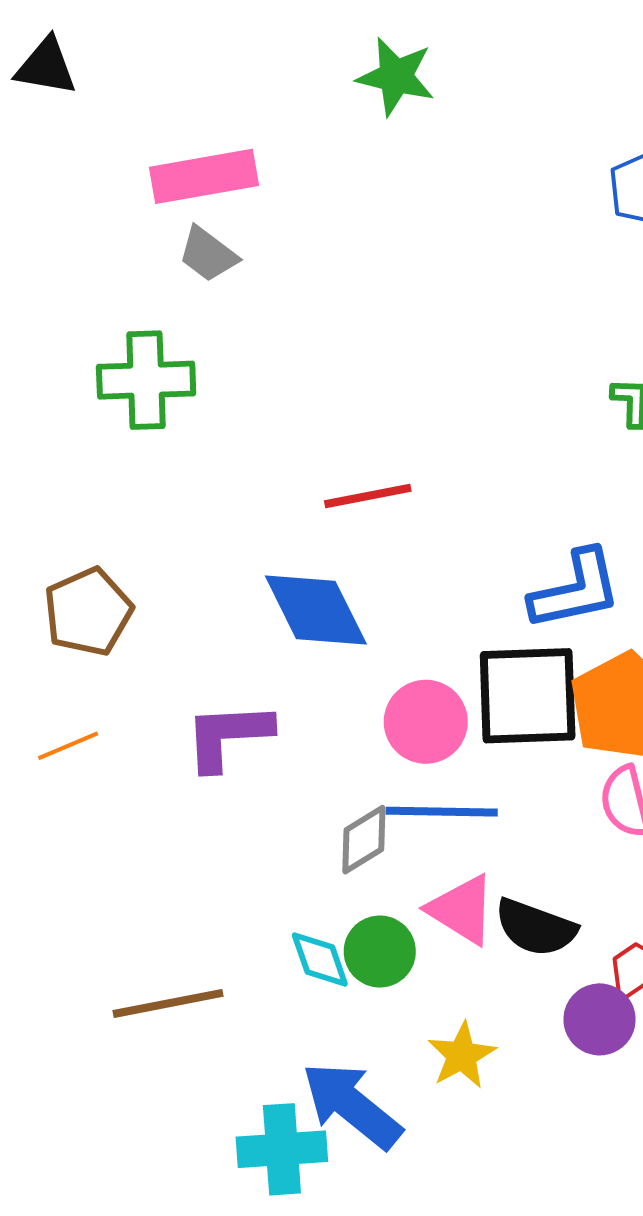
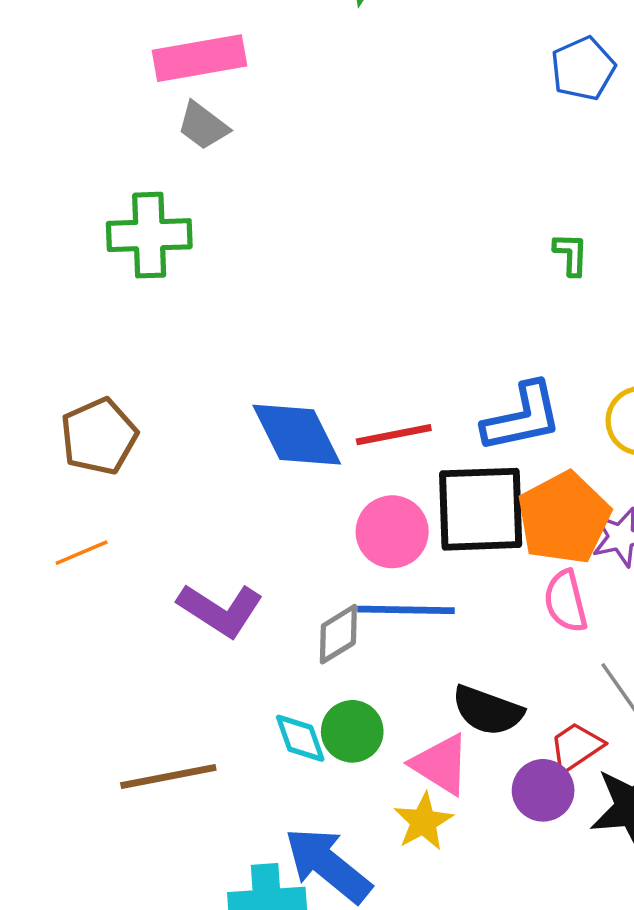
red line: (368, 496) -> (394, 435), moved
purple L-shape: (228, 736) -> (220, 610), moved, turned -144
pink triangle: (462, 910) -> (441, 764), moved

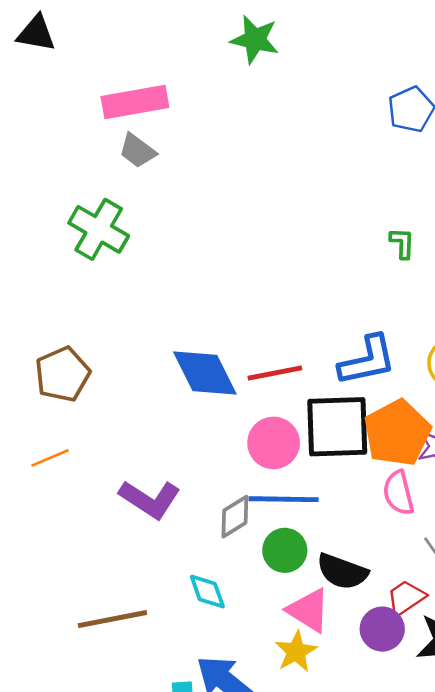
green cross: (149, 235) -> (99, 229), turned 32
green circle: (352, 731) -> (285, 550), moved

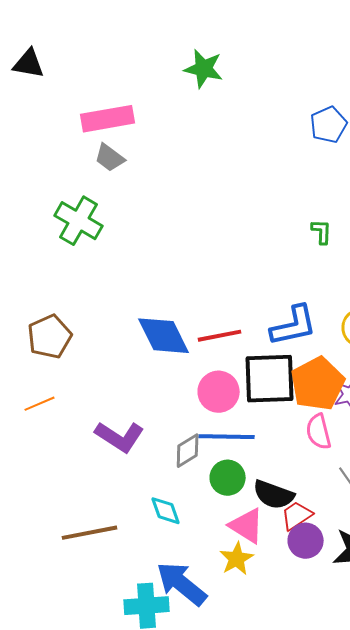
red trapezoid: (406, 598) -> (297, 516), moved

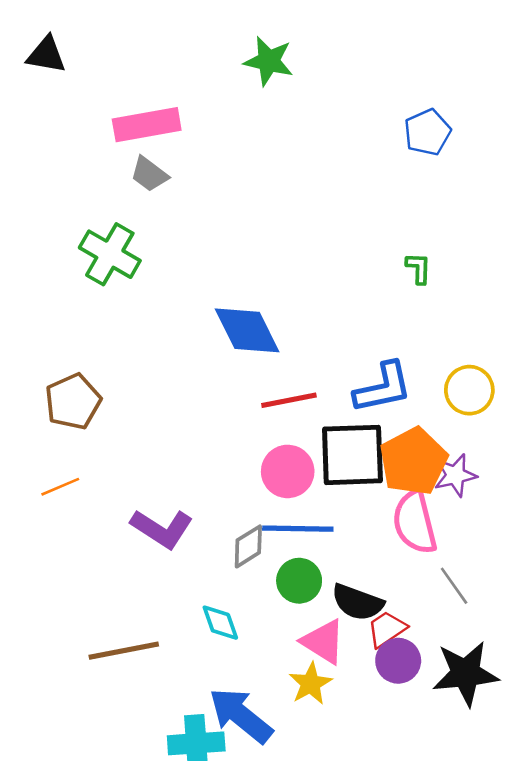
blue diamond: (164, 336) -> (247, 330), moved
pink semicircle: (319, 432) -> (415, 522), size x1.4

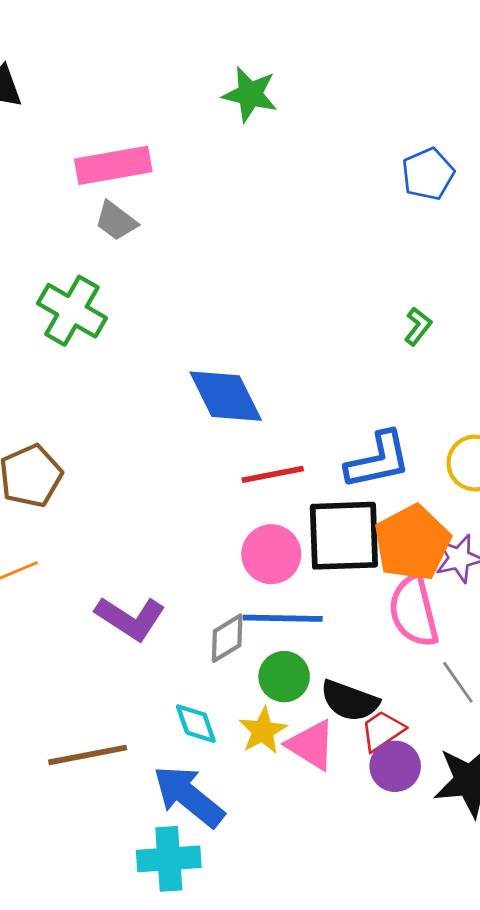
green L-shape: (419, 268) -> (418, 326), turned 36
yellow star: (311, 684) -> (263, 731), moved
blue arrow: (241, 715) -> (189, 796), moved

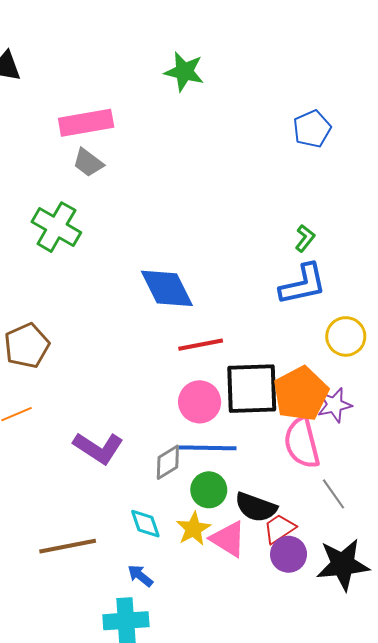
blue L-shape: (378, 460) -> (303, 284), moved
blue arrow: (189, 796) -> (140, 576), size x0.5

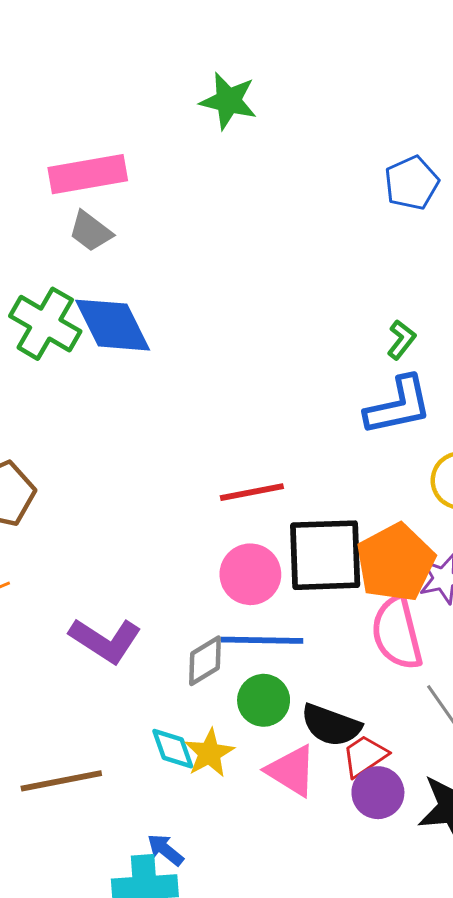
blue diamond: (167, 288) -> (113, 325), moved
yellow star: (193, 529) -> (209, 753), moved
blue arrow: (140, 576) -> (165, 850), moved

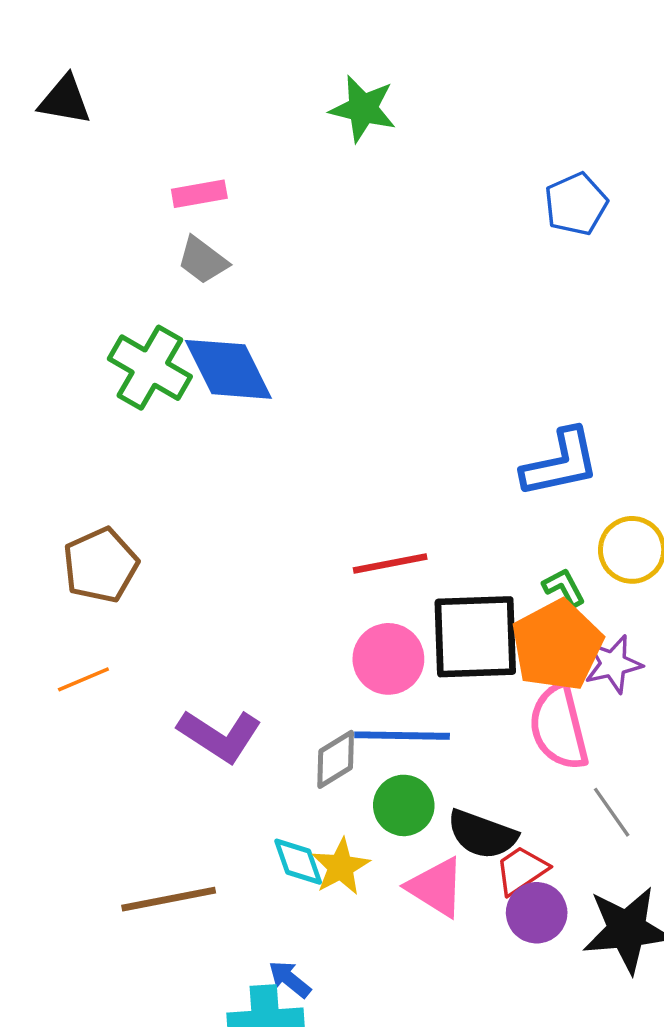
pink rectangle: (88, 174) -> (199, 194), size x0.6
green L-shape: (401, 340) -> (564, 587), moved, turned -66

